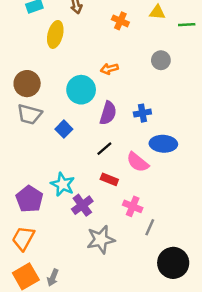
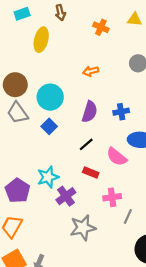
cyan circle: (81, 90) -> (50, 97), moved
gray trapezoid: (29, 114) -> (18, 113), turned 40
cyan star: (63, 184) -> (48, 177), turned 30
pink cross: (133, 206) -> (112, 197), turned -30

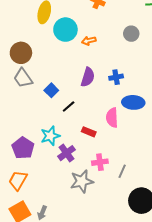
cyan circle: (50, 97) -> (65, 30), moved
black line: (86, 144) -> (69, 106), moved
pink semicircle: (117, 157) -> (112, 118), turned 48
pink cross: (112, 197) -> (100, 162), moved

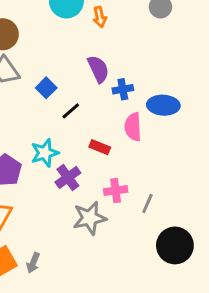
orange arrow: (89, 41) -> (100, 17), turned -88
purple semicircle: (88, 77) -> (98, 69), turned -42
blue cross: (116, 77) -> (123, 89), moved

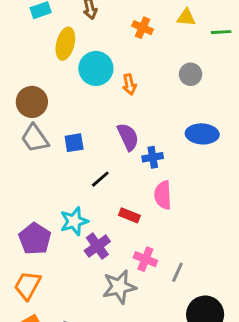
blue square: (46, 88) -> (74, 143), moved, turned 36
blue ellipse: (163, 105) -> (202, 134), moved
pink cross: (116, 191) -> (145, 259), turned 30

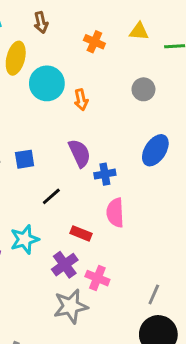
blue ellipse: (202, 134) -> (155, 150), turned -60
purple cross: (97, 246) -> (65, 265), moved
gray line: (177, 272) -> (154, 294), moved

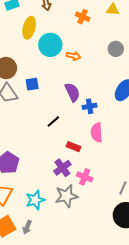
orange arrow: (81, 100) -> (73, 56), turned -64
blue square: (25, 159) -> (32, 84), moved
cyan star: (25, 239) -> (35, 200), moved

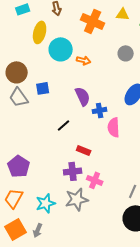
orange cross: (83, 17) -> (93, 21), size x1.6
pink semicircle: (97, 132) -> (114, 127), moved
purple cross: (62, 168) -> (73, 171), turned 30

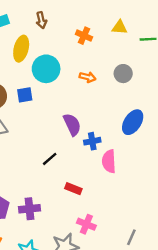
orange cross: (93, 21) -> (84, 36), size x0.6
orange arrow: (84, 60) -> (88, 77), moved
blue square: (43, 88) -> (25, 95), moved
purple cross: (73, 171) -> (29, 209), moved

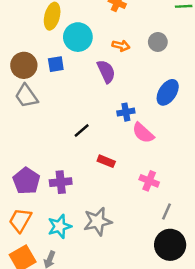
purple semicircle: (72, 125) -> (106, 71), moved
pink semicircle: (109, 161) -> (143, 133), turned -45
pink cross: (86, 224) -> (149, 181), moved

